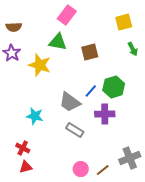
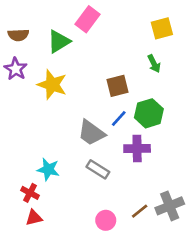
green triangle: (58, 42) -> (59, 41), moved, turned -42
green arrow: (133, 49) -> (154, 64), moved
brown square: (90, 52) -> (117, 86), moved
cyan star: (35, 116) -> (48, 169), moved
brown line: (103, 170) -> (140, 211), moved

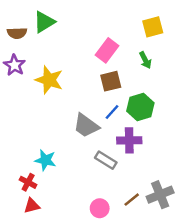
pink rectangle: (87, 19) -> (107, 50), moved
green triangle: (59, 41) -> (44, 22), moved
gray rectangle: (98, 169) -> (106, 160), moved

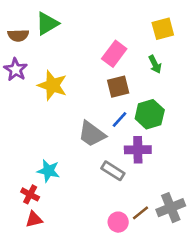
pink circle: (100, 208) -> (118, 222), moved

